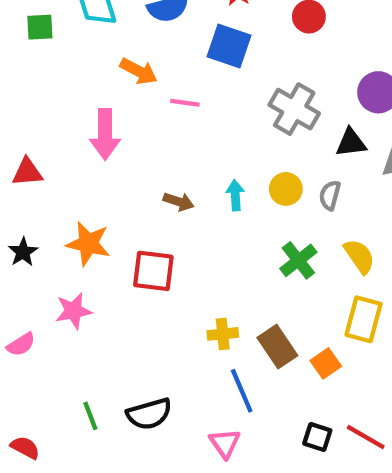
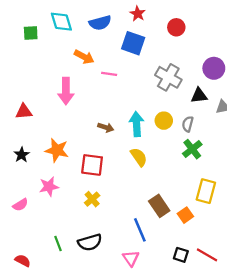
cyan arrow: (235, 195) -> (136, 124), size x1.5
yellow semicircle: (359, 256) -> (139, 157), moved
green cross: (298, 260) -> (192, 149), moved
yellow cross: (223, 334) -> (92, 199), moved, turned -35

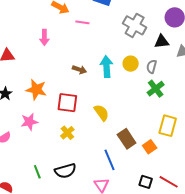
pink arrow: (66, 91) -> (44, 37), size x0.7
yellow semicircle: (139, 157) -> (101, 113), moved

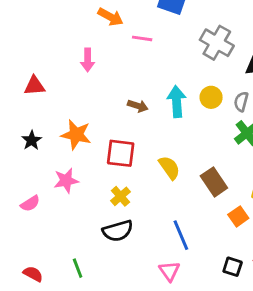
brown rectangle: (127, 139) -> (214, 182), moved
black semicircle: (65, 171) -> (118, 231), moved
green line: (37, 172) -> (78, 268), moved

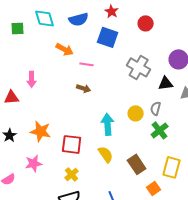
pink arrow: (88, 60) -> (32, 79), moved
yellow circle: (211, 97) -> (136, 113), moved
cyan arrow: (177, 102) -> (108, 124), moved
brown arrow: (138, 106) -> (84, 88), moved

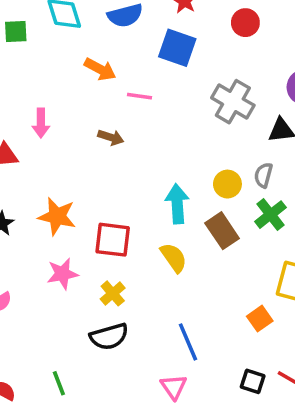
brown arrow: (84, 88) -> (111, 137), moved
pink star: (34, 163) -> (62, 274), moved
brown rectangle: (137, 164) -> (222, 231), moved

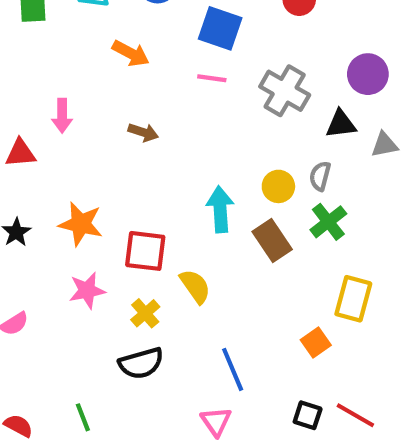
pink line: (140, 96) -> (212, 78), moved
yellow semicircle: (174, 258) -> (195, 286), moved

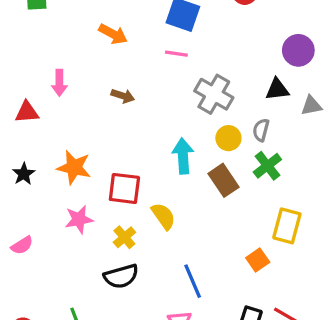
gray cross: (285, 91) -> (214, 94), moved

